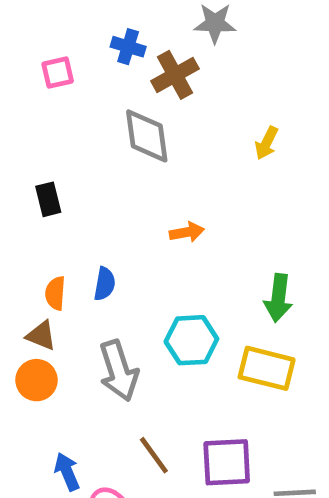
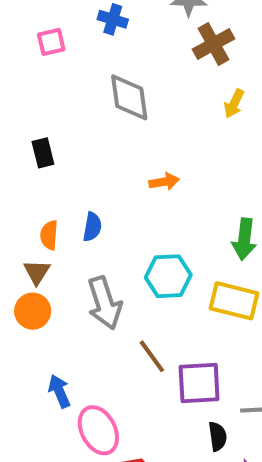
brown cross: (175, 75) -> (213, 44), moved
brown triangle: (41, 335) -> (37, 272), turned 40
brown line: (154, 455) -> (152, 356), moved

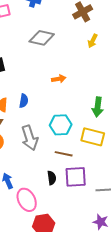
gray diamond: (129, 97) -> (42, 38), turned -70
brown line: (152, 356) -> (64, 154), moved, turned -42
black semicircle: (218, 436) -> (52, 178), moved

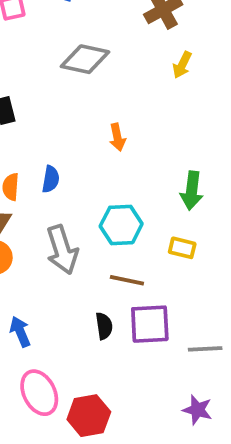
orange arrow: (59, 79) -> (117, 137), turned 88
yellow rectangle: (93, 137) -> (182, 248), size x0.6
pink ellipse: (27, 200) -> (39, 393), moved

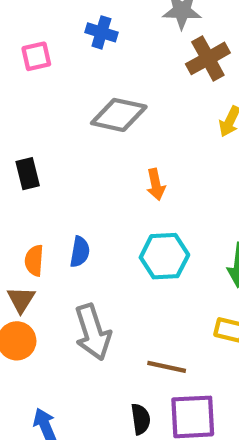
orange arrow: (117, 137) -> (156, 184), moved
cyan hexagon: (121, 225) -> (164, 256), moved

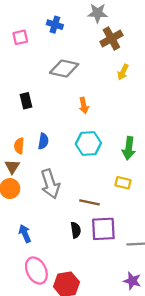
black rectangle: (28, 174) -> (26, 101), moved

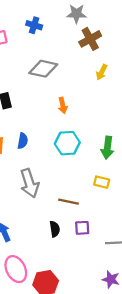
purple square: (103, 229) -> (82, 228), size x0.6

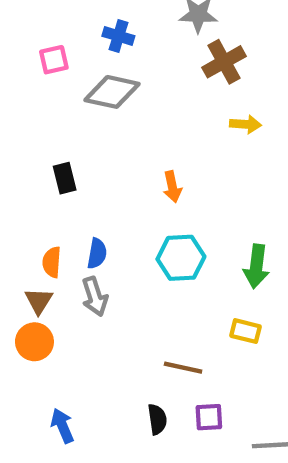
gray diamond: (43, 69) -> (112, 92), moved
yellow arrow: (102, 72) -> (246, 124), turned -112
gray arrow: (30, 183) -> (95, 297), moved, size x0.7

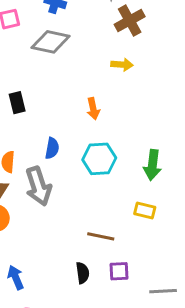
yellow arrow: (246, 124) -> (122, 65), moved
blue semicircle: (97, 253) -> (52, 148), moved
gray arrow: (95, 297) -> (38, 186), size x1.4

